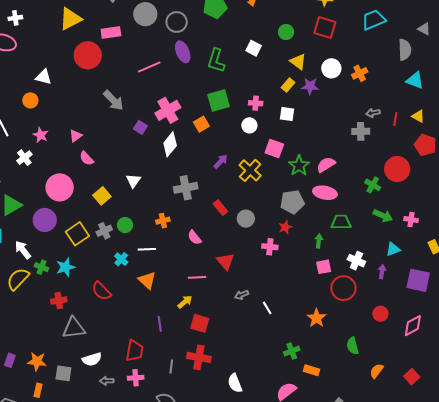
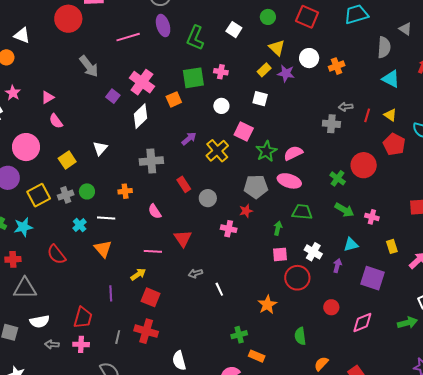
pink cross: (256, 103) -> (221, 72), moved
pink cross: (168, 110) -> (142, 82), turned -30

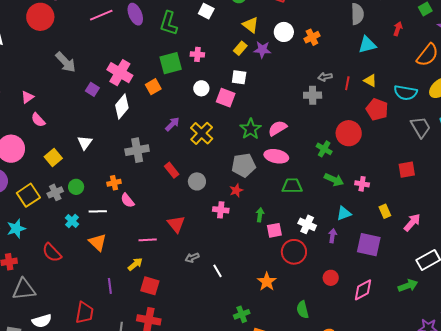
pink line: (128, 37) -> (101, 15), moved
cyan triangle: (391, 79) -> (367, 45), turned -36
pink square: (244, 132) -> (226, 98), moved
pink semicircle: (155, 211) -> (127, 200), moved
green arrow: (278, 228) -> (260, 215), moved

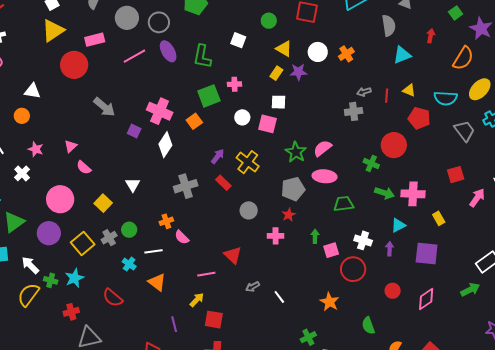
red rectangle: (172, 170) -> (223, 183), moved
pink cross: (362, 184) -> (413, 194), size x1.6
pink arrow: (412, 222) -> (477, 198), moved

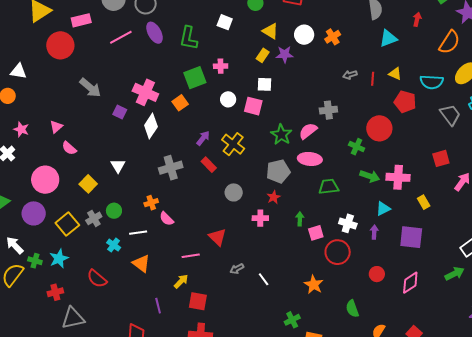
gray cross: (354, 111) -> (328, 110), moved

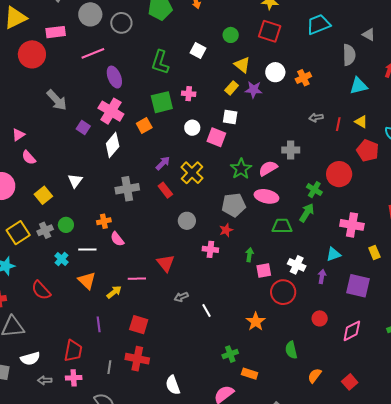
purple ellipse: (154, 33) -> (114, 77), moved
green arrow: (370, 176) -> (307, 213), moved, turned -84
yellow arrow: (181, 281) -> (114, 292), moved

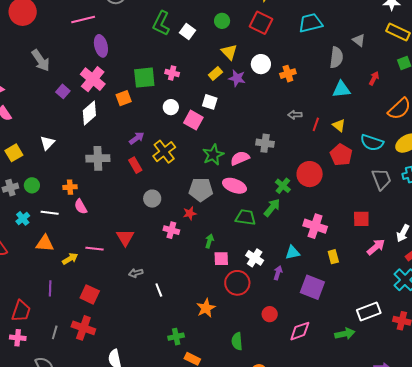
green L-shape: (160, 62) -> (161, 23), moved
orange triangle: (87, 281) -> (45, 243), turned -48

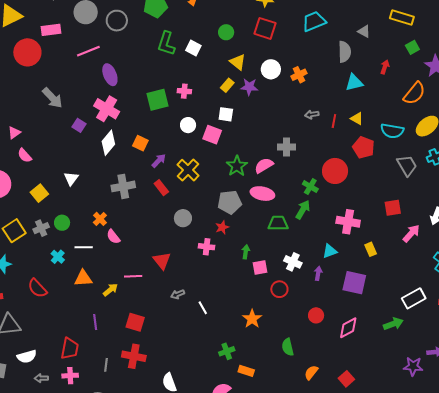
orange square: (124, 98) -> (140, 143), moved, turned -35
orange cross: (70, 187) -> (100, 219), turned -32
red circle: (237, 283) -> (279, 289), size x0.7

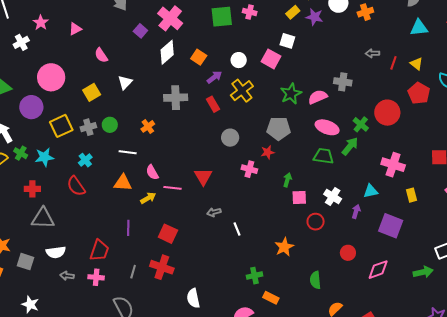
white circle: (188, 125) -> (239, 60), moved
pink semicircle: (25, 155) -> (101, 55), moved
pink ellipse: (262, 194) -> (327, 127), moved
pink semicircle: (113, 237) -> (152, 172), moved
cyan cross: (58, 257) -> (85, 160), moved

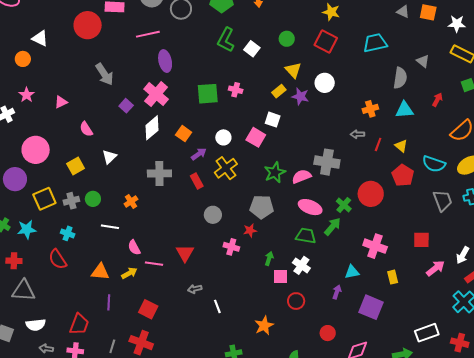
orange cross: (365, 12) -> (370, 109), moved
gray cross: (343, 82) -> (327, 162), size x1.4
cyan cross: (85, 160) -> (68, 233), turned -32
orange triangle: (123, 183) -> (100, 272), moved
white cross: (333, 197) -> (301, 265), moved

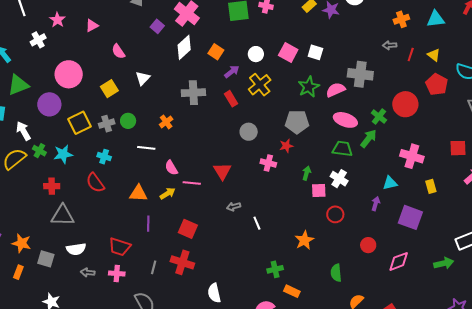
white square: (273, 120) -> (315, 52), moved
red trapezoid: (79, 324) -> (120, 247), turned 90

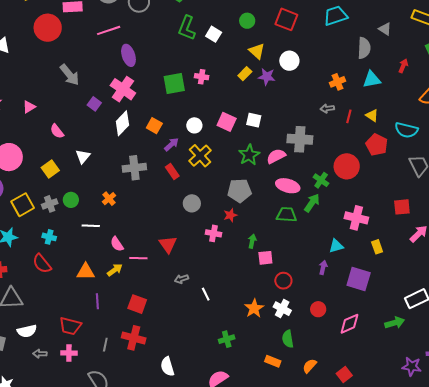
white cross: (339, 179) -> (282, 309), moved
orange rectangle: (292, 291) -> (273, 361), moved

